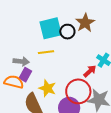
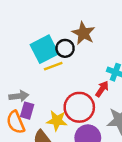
yellow line: (46, 52) -> (53, 66), moved
orange semicircle: (14, 82) -> (16, 122), turned -114
red circle: (78, 91) -> (79, 107), moved

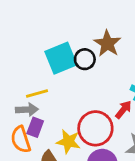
yellow line: (53, 66) -> (37, 93), moved

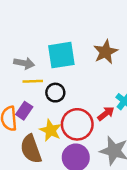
black circle: (85, 59) -> (55, 93), moved
gray arrow: (27, 110) -> (24, 63), moved

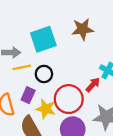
brown star: (106, 52) -> (83, 29), turned 30
purple rectangle: (24, 111) -> (28, 95), moved

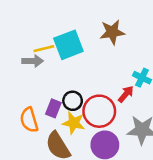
yellow line: (22, 67) -> (44, 49), moved
black circle: (44, 74) -> (73, 101), moved

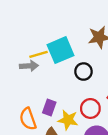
black circle: (73, 101) -> (83, 72), moved
red circle: (99, 111) -> (90, 108), size x0.7

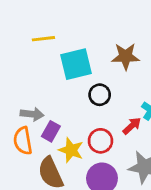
yellow line: (38, 54) -> (43, 39), moved
gray arrow: (29, 66) -> (32, 114), moved

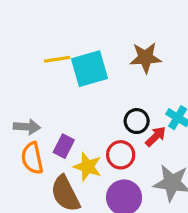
yellow line: (43, 39) -> (57, 59), moved
black circle: (100, 95) -> (137, 121), moved
gray arrow: (32, 114) -> (27, 127), moved

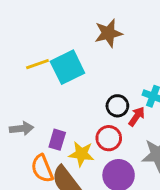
brown star: (145, 58) -> (108, 33), moved
orange semicircle: (32, 158) -> (42, 168), moved

